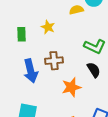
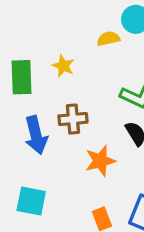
green rectangle: (21, 34) -> (21, 77), size x1.5

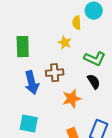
yellow semicircle: (108, 39) -> (77, 23), turned -80
yellow star: (63, 66) -> (65, 43), moved

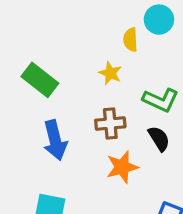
green rectangle: (23, 47) -> (40, 80), turned -50
brown cross: (55, 73) -> (110, 123), moved

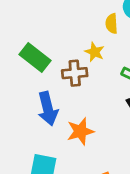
brown cross: (110, 123) -> (75, 73), moved
orange star: (122, 167) -> (80, 131), moved

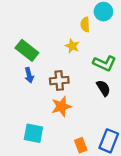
brown cross: (75, 73) -> (59, 81), moved
blue arrow: (48, 109) -> (29, 75), moved, size x0.6

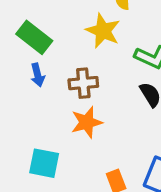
yellow star: (72, 46) -> (103, 31), size x1.5

